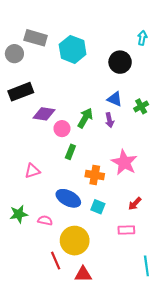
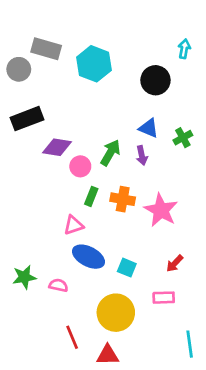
pink triangle: (32, 171) -> (73, 225), moved
orange cross: (95, 175) -> (123, 199), moved
yellow circle: (75, 241) -> (116, 313), moved

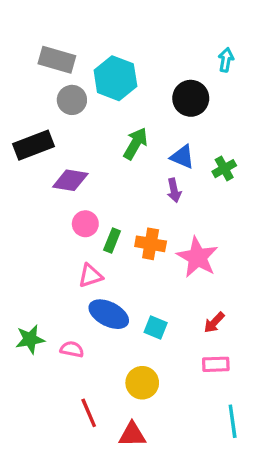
gray circle: (19, 69) -> (72, 100), moved
green arrow: (110, 153) -> (136, 143), moved
pink circle: (80, 166) -> (85, 224), moved
pink rectangle: (164, 298) -> (216, 364), moved
yellow circle: (116, 313) -> (142, 383), size x0.7

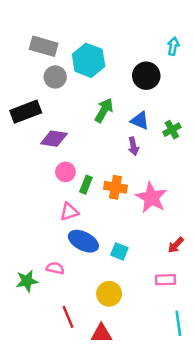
red arrow: (214, 322) -> (176, 245), moved
green star: (30, 339) -> (27, 281), moved

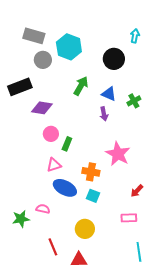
orange cross: (115, 187) -> (91, 172), moved

